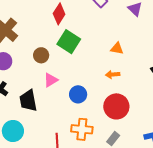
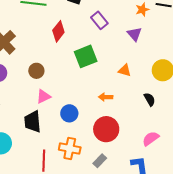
green square: (69, 42) -> (86, 56), moved, turned 30
orange triangle: (117, 48) -> (125, 70), moved
black trapezoid: (28, 101) -> (33, 122), moved

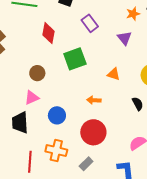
red diamond: (58, 31) -> (49, 33), turned -30
brown circle: (36, 71) -> (37, 73), moved

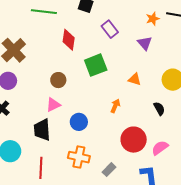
orange arrow: (94, 100) -> (115, 106), turned 112
red circle: (93, 132) -> (134, 140), moved
red line: (30, 162) -> (41, 168), moved

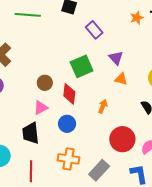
red diamond: (69, 40) -> (69, 94), moved
purple triangle: (145, 43) -> (116, 58), moved
gray rectangle: (109, 170) -> (99, 170), size x1.5

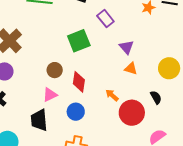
green square: (82, 66) -> (79, 41), moved
orange arrow: (103, 106) -> (112, 95), turned -72
red circle: (122, 139) -> (132, 113), moved

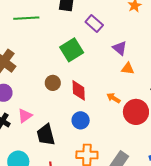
pink triangle: (50, 95) -> (25, 116), moved

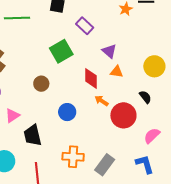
red diamond: (79, 90) -> (91, 78), moved
blue circle: (81, 120) -> (67, 112), moved

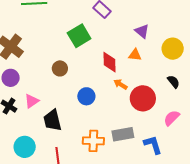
purple triangle: (109, 51) -> (142, 31), moved
black semicircle: (145, 97) -> (173, 82), moved
blue L-shape: (145, 164) -> (153, 145), moved
gray rectangle: (105, 165) -> (123, 134), moved, turned 45

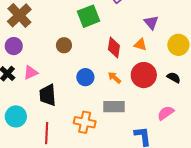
black semicircle: (173, 82) -> (174, 78), turned -32
orange arrow: (121, 84) -> (114, 78), moved
red circle: (143, 98) -> (144, 75), moved
gray rectangle: (123, 134) -> (114, 107), moved

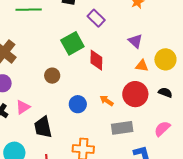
orange triangle: (140, 45) -> (142, 66), moved
red diamond: (114, 47) -> (96, 60), moved
gray rectangle: (114, 107) -> (122, 128), moved

